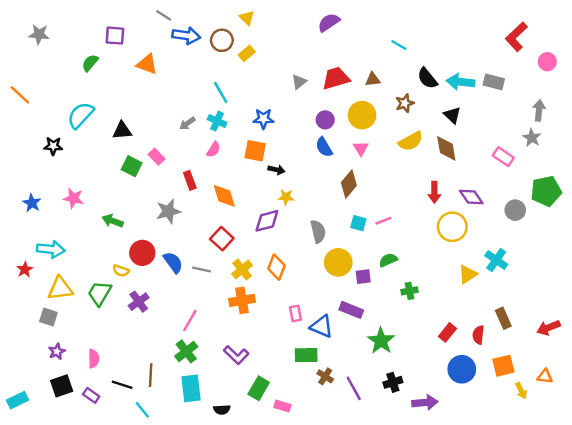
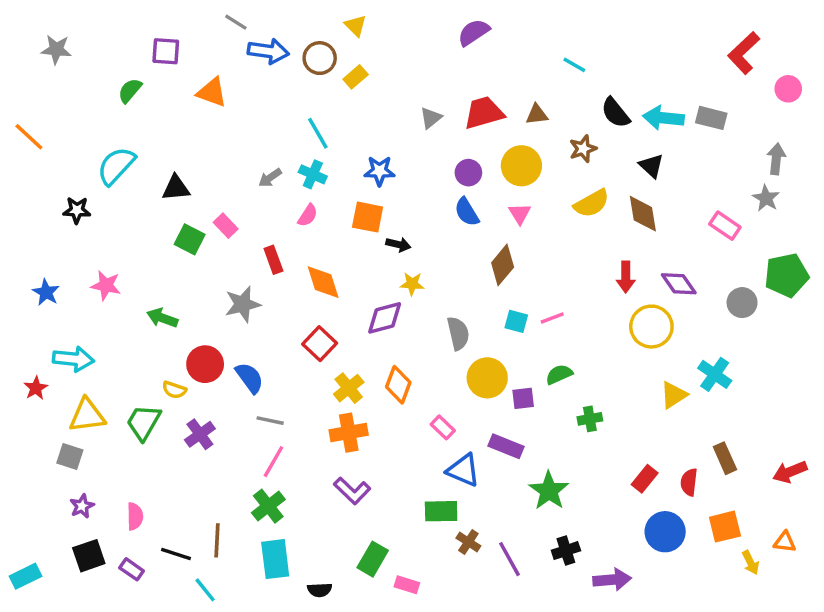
gray line: (202, 270) -> (270, 421), moved
pink rectangle: (295, 313) -> (443, 427), moved, turned -35
purple L-shape: (236, 355) -> (352, 491), moved

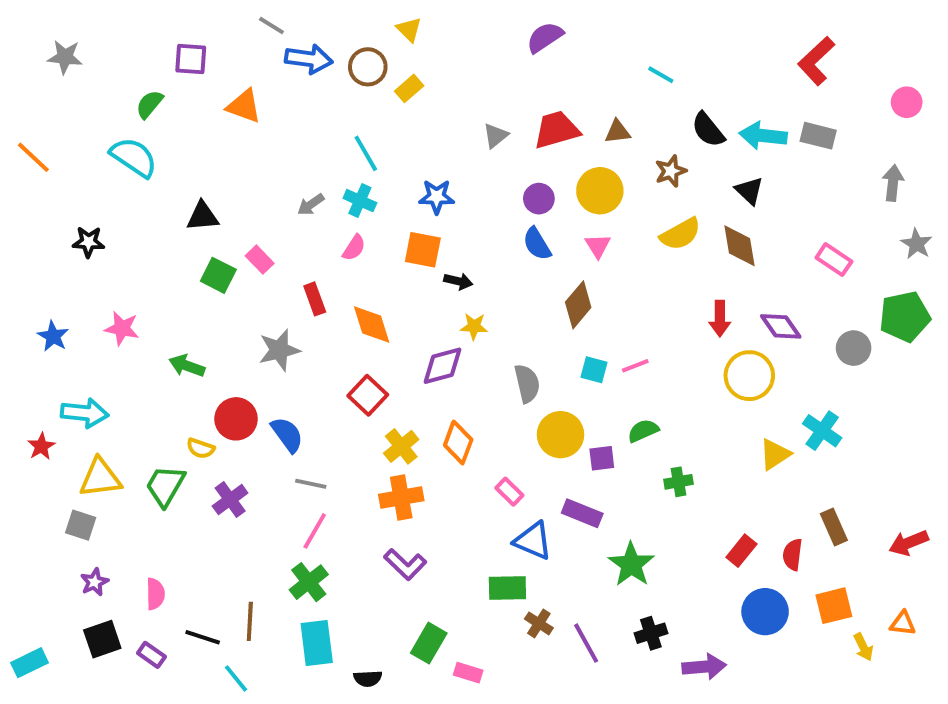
red L-shape: (744, 53) -> (816, 61), moved
cyan semicircle: (116, 166) -> (134, 157), moved, turned 81
gray star: (766, 198) -> (916, 244), moved

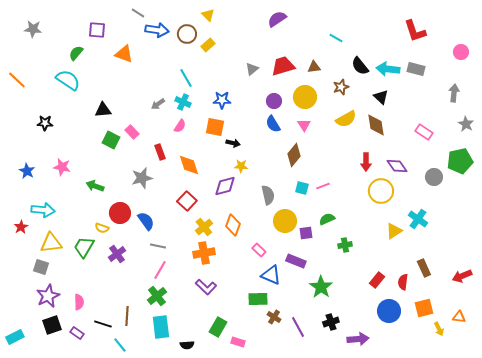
red L-shape: (816, 61) -> (415, 31), turned -65
purple star: (94, 582) -> (48, 296), size x1.6

